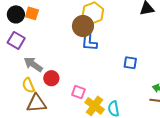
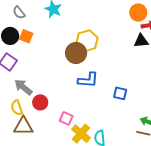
blue L-shape: (89, 41) -> (88, 80), moved, turned -95

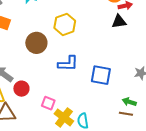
brown circle: (76, 53) -> (36, 43), moved
blue square: (120, 93) -> (101, 75), size x1.5

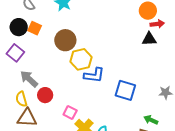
yellow hexagon: (65, 24) -> (81, 59), moved
brown circle: (36, 43) -> (65, 40), moved

